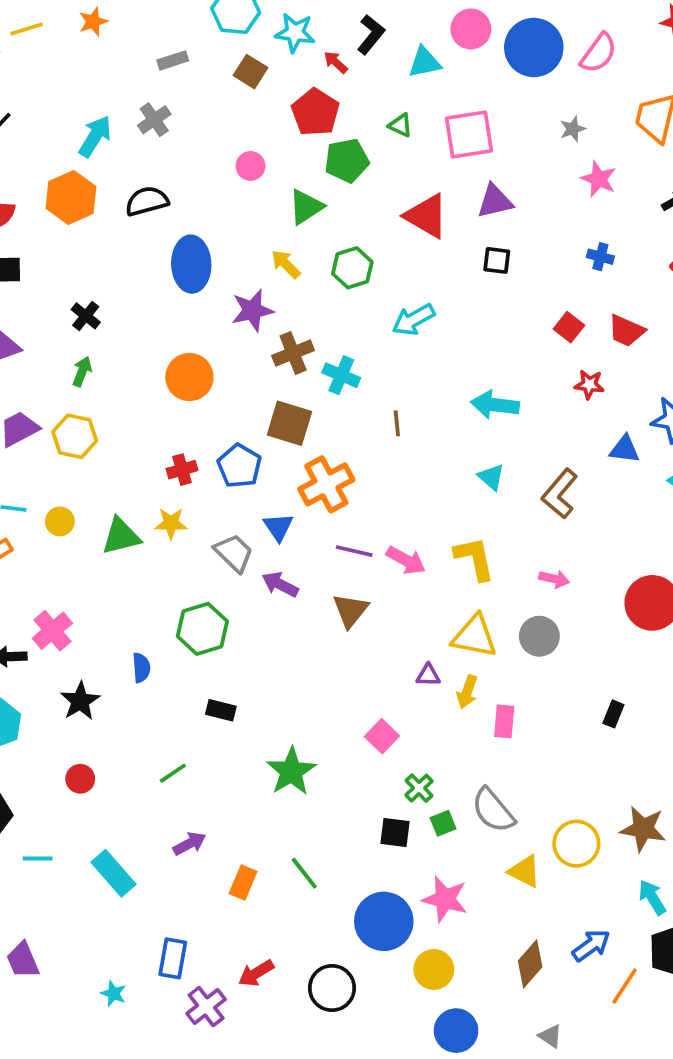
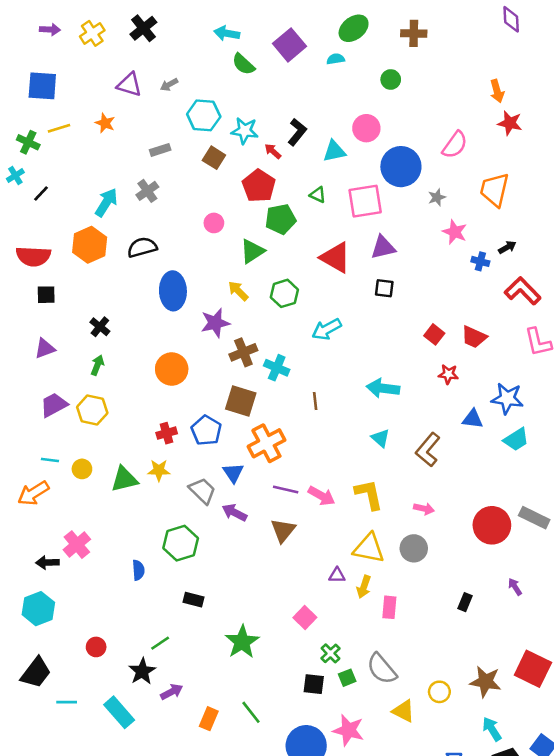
orange star: (93, 22) -> (105, 123), turned -30
blue circle: (534, 47) -> (401, 167), moved
blue cross: (600, 257) -> (480, 261), moved
black star: (80, 701) -> (142, 671), moved
yellow circle: (576, 844) -> (439, 692), size x0.7

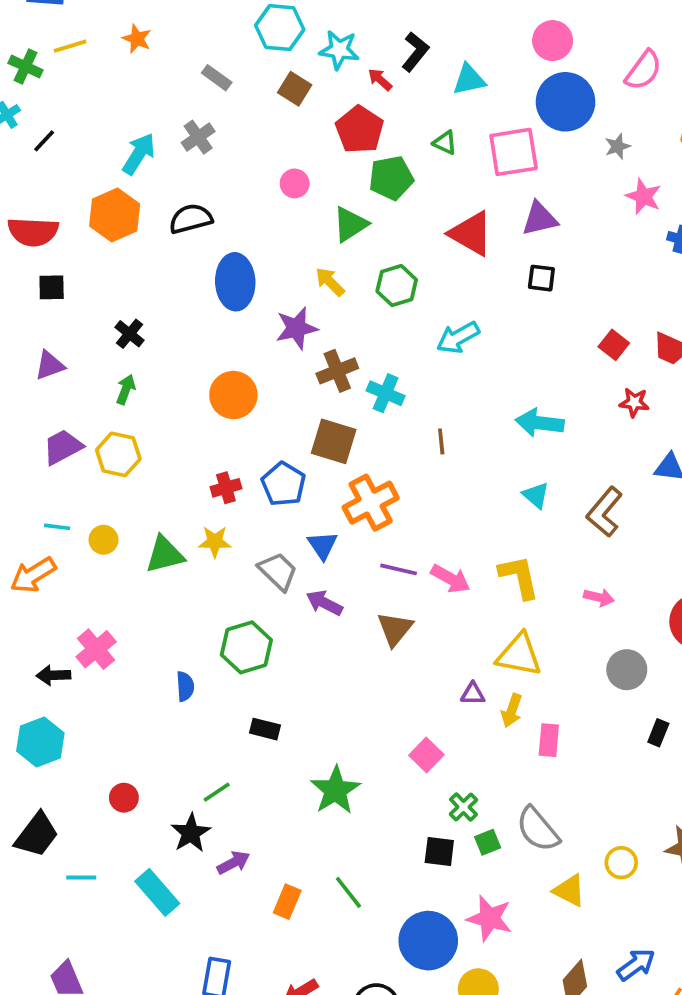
pink circle: (366, 128) -> (553, 41), moved
gray rectangle: (160, 150) -> (217, 78), turned 54
gray circle: (414, 548) -> (627, 670), moved

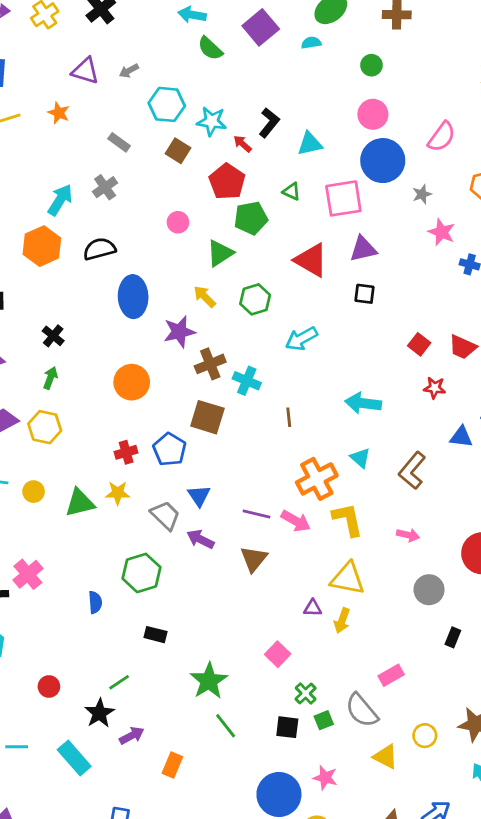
orange cross: (371, 503) -> (317, 479), moved
pink rectangle: (549, 740) -> (391, 675), moved, turned 55
green line: (348, 892) -> (226, 726), moved
pink star: (489, 918) -> (325, 778), size x0.7

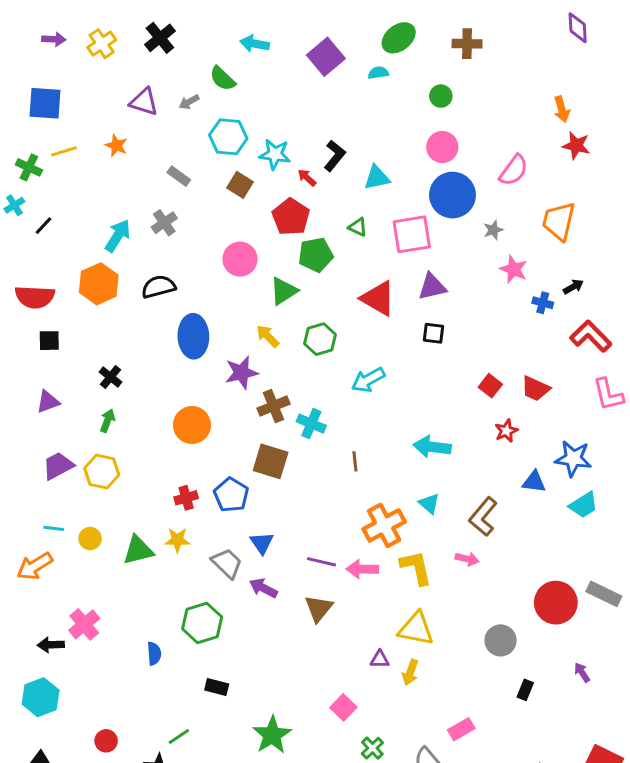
green semicircle: (210, 48) -> (223, 79), moved
pink circle: (178, 222) -> (240, 259), size x1.5
red star: (435, 388) -> (506, 431), turned -30
pink arrow: (296, 521) -> (362, 569), turned 152
pink arrow: (408, 535) -> (467, 559), moved

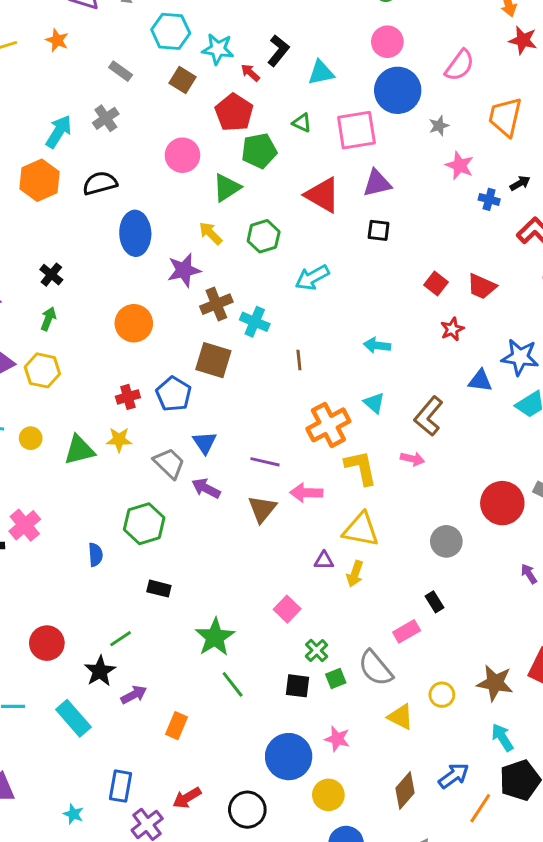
cyan arrow: (432, 447) -> (377, 345), size x0.7
pink arrow: (362, 569) -> (306, 493), moved
black rectangle: (525, 690) -> (435, 602), moved, turned -54
red circle: (106, 741) -> (47, 643), size x1.5

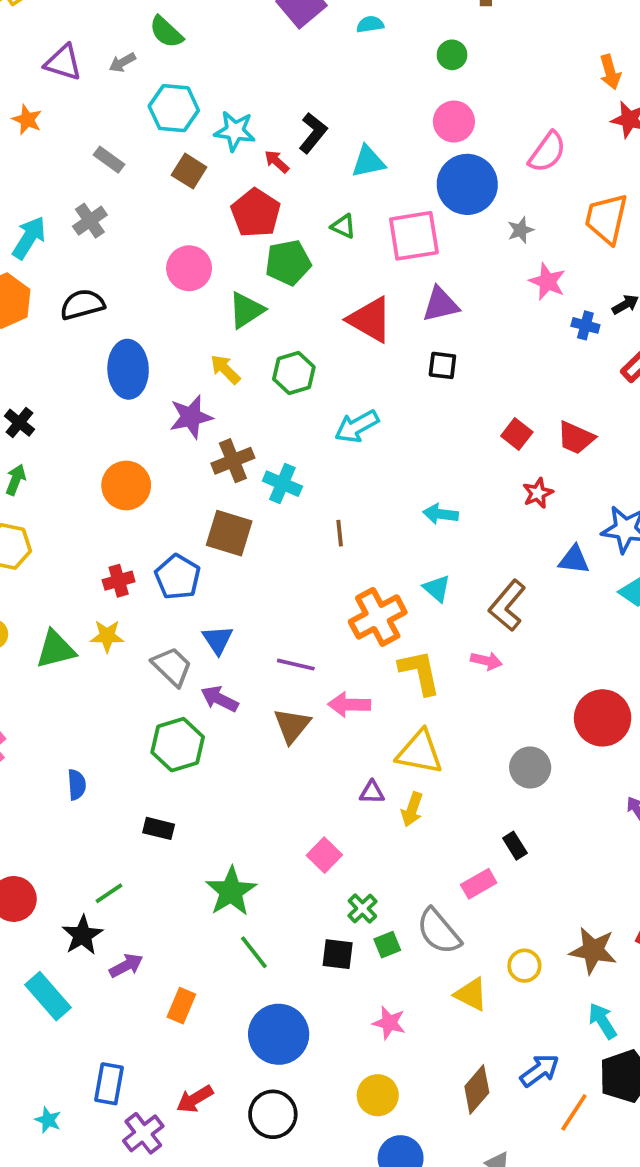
green hexagon: (144, 524) -> (178, 745), moved
blue circle: (289, 757) -> (279, 1034), moved

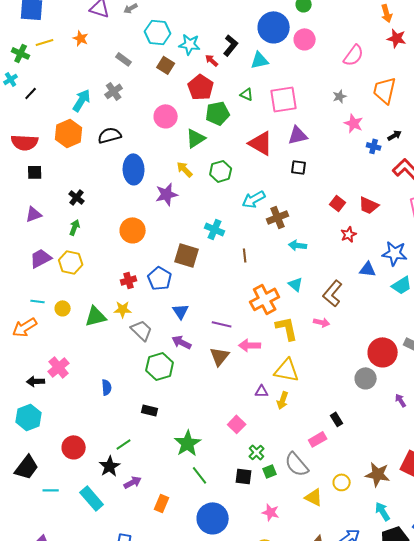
blue circle: (467, 184) -> (274, 27), moved
brown cross: (233, 461) -> (278, 217), moved
gray trapezoid: (172, 666) -> (142, 330), moved
gray circle: (530, 767) -> (366, 378), moved

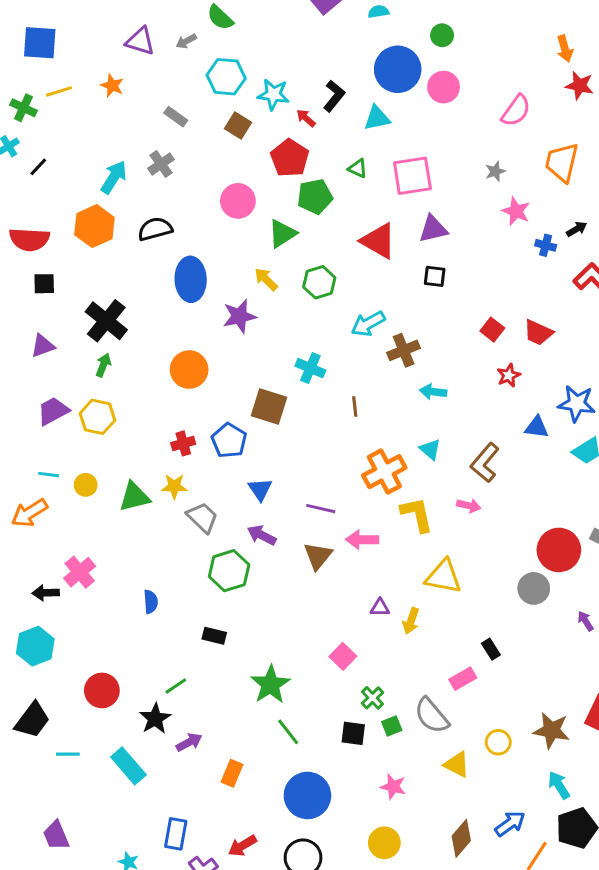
black cross: (77, 197) -> (106, 321), size x1.8
yellow triangle: (287, 370) -> (444, 577), moved

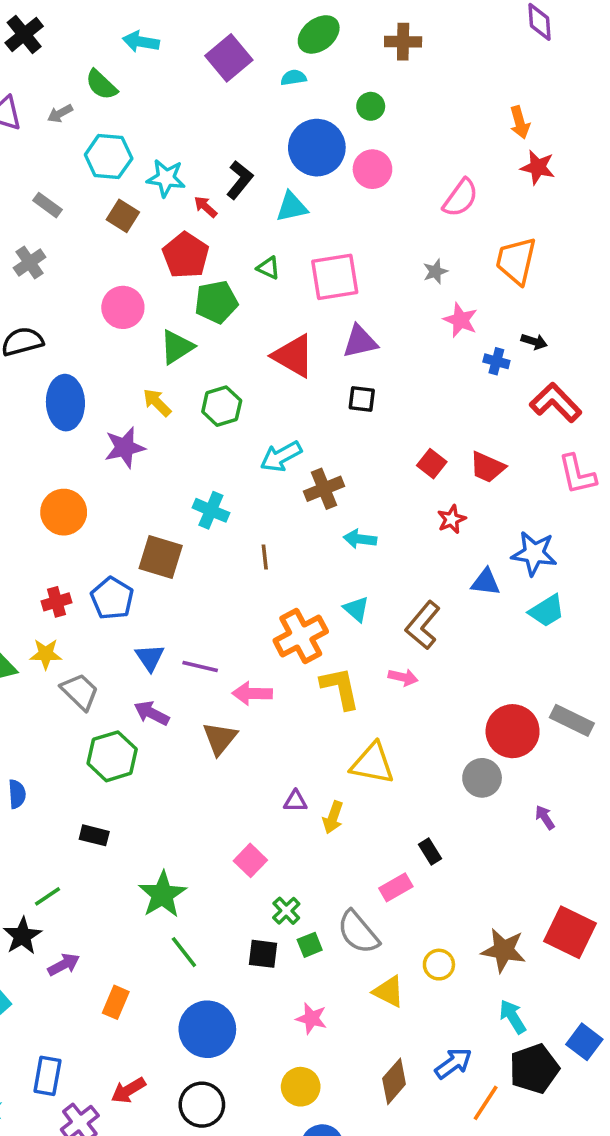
black arrow: (577, 229) -> (534, 342), turned 48
purple line: (321, 509) -> (200, 667), moved
pink arrow: (362, 540) -> (252, 693), moved

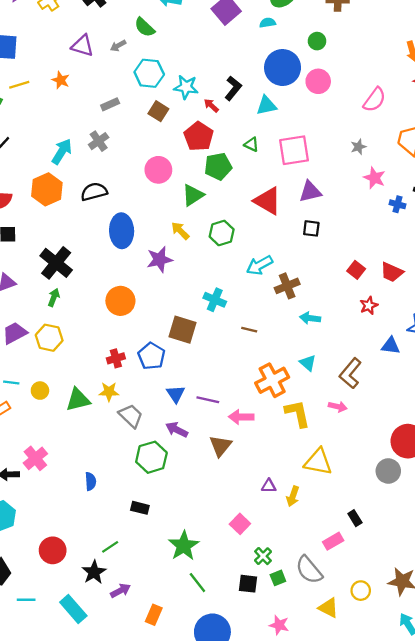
gray rectangle: (47, 205) -> (110, 104), turned -60
brown line: (265, 557) -> (249, 330), turned -70

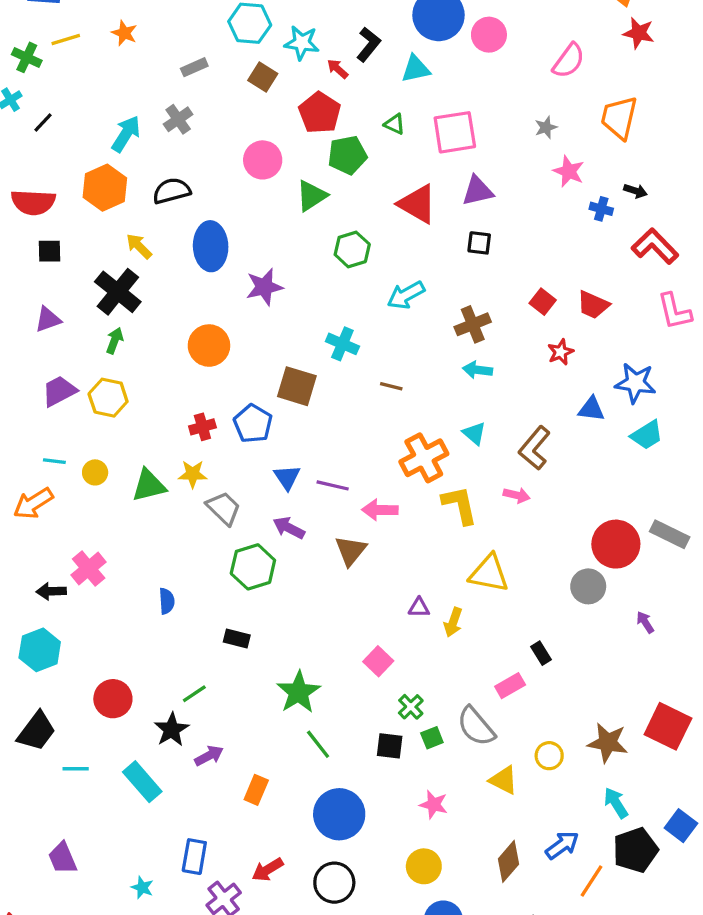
yellow arrow: (180, 231) -> (139, 246), moved
brown cross: (287, 286) -> (473, 324), moved

